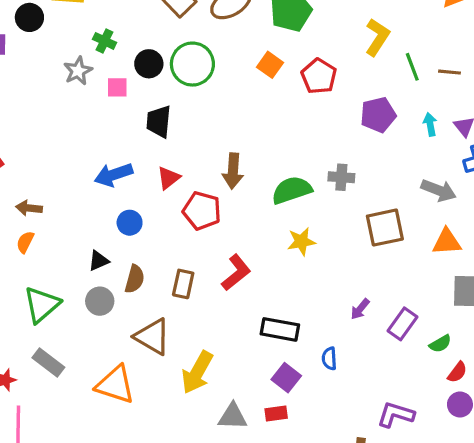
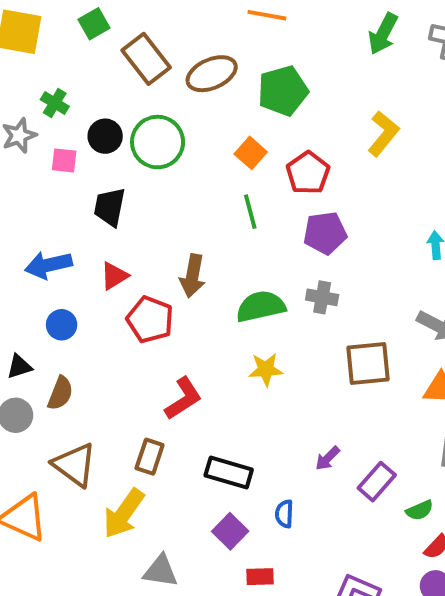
green line: (412, 67) -> (250, 212), moved
purple pentagon: (378, 115) -> (325, 233), moved
brown rectangle: (183, 284) -> (150, 457), moved
red rectangle: (276, 413) -> (260, 577), moved

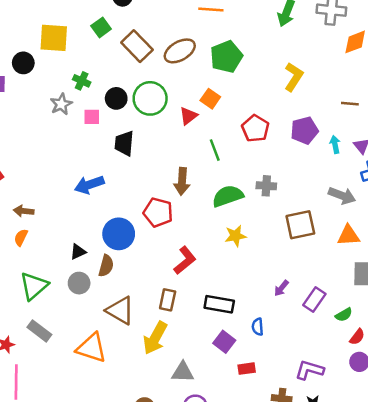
red pentagon: (308, 173) -> (255, 128), moved
green line: (250, 212) -> (215, 150), moved
purple pentagon: (325, 233) -> (304, 130), moved
red triangle: (114, 276) -> (188, 116), moved
blue circle: (62, 325) -> (119, 234), moved, size x1.6

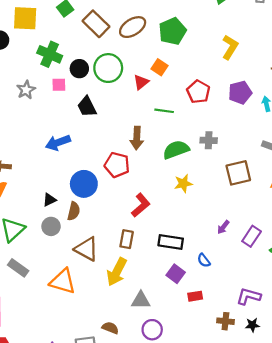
green cross: (82, 81) -> (50, 54), size x1.6
gray star: (61, 104) -> (26, 90), moved
black trapezoid: (124, 143) -> (87, 107), turned -30
green line: (215, 150) -> (164, 111), turned -60
blue semicircle: (258, 327) -> (204, 260), turned -32

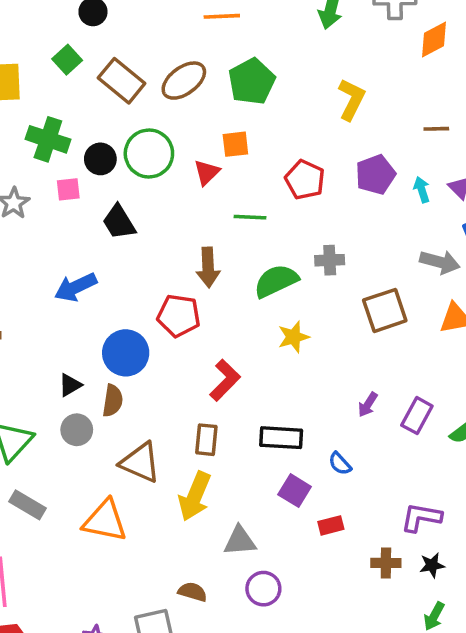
orange square: (159, 67) -> (235, 144), turned -35

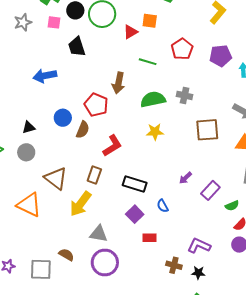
blue circle: (126, 353) -> (63, 118), size x0.7
brown semicircle: (113, 401) -> (83, 130), moved
purple circle: (263, 589) -> (105, 262), size x1.4

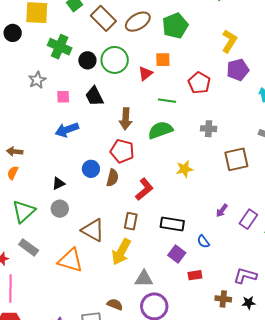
pink square: (54, 22) -> (63, 97), moved
purple pentagon: (221, 56) -> (238, 70), moved
brown arrow: (118, 83) -> (126, 119), moved
green semicircle: (153, 99) -> (160, 130), moved

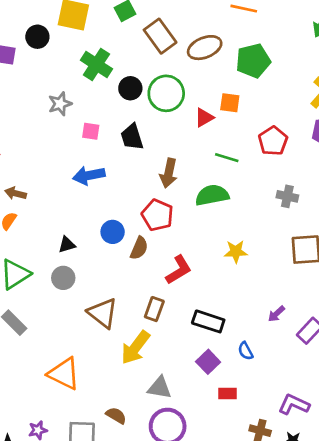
gray cross: (209, 129) -> (287, 196), moved
orange triangle: (70, 260) -> (64, 374), moved

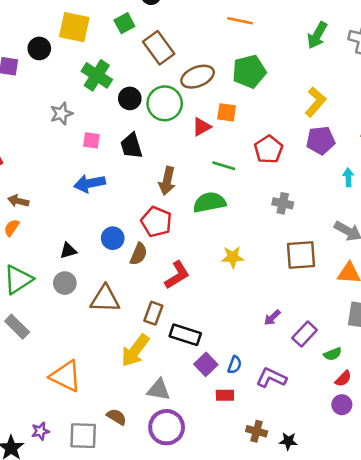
brown ellipse: (205, 48) -> (198, 77), moved
brown triangle: (103, 313) -> (105, 299), moved, turned -36
black rectangle: (208, 321) -> (185, 335), moved
blue semicircle: (246, 351) -> (235, 365), moved, turned -132
purple L-shape: (294, 405) -> (271, 378), moved

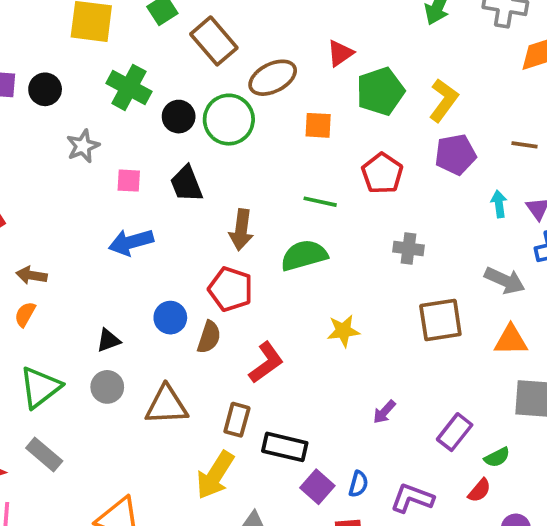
black circle: (39, 48) -> (45, 89), moved
green pentagon: (249, 71) -> (380, 91), moved
red triangle: (202, 127) -> (340, 53), moved
purple arrow: (272, 318) -> (384, 412), moved
red semicircle: (343, 379) -> (479, 490), moved

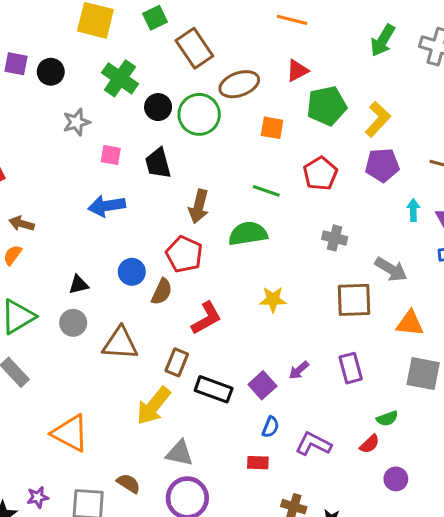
gray arrow: (505, 280) -> (391, 269), moved
purple rectangle: (455, 432) -> (351, 368), moved, turned -60
purple square: (317, 487) -> (262, 385), moved

